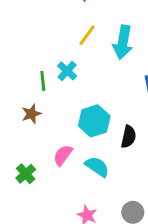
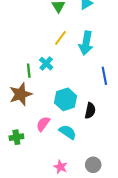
brown star: (31, 114) -> (21, 94), size x1.6
green cross: (26, 174) -> (16, 137), turned 32

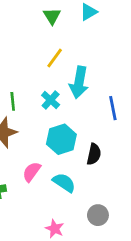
cyan arrow: (86, 43) -> (79, 82), moved
cyan cross: (46, 64) -> (51, 100), moved
gray circle: (93, 165) -> (98, 215), moved

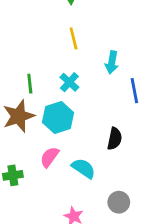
yellow line: (55, 58) -> (74, 38), turned -50
cyan arrow: (79, 82) -> (112, 62), moved, size x0.7
cyan hexagon: (61, 139) -> (58, 118), moved

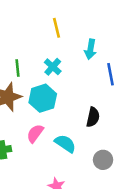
gray circle: (119, 202) -> (103, 160), moved

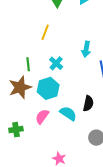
yellow line: (56, 28) -> (45, 32), moved, turned 35
cyan semicircle: (65, 143) -> (68, 113), moved

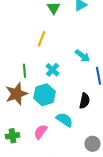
cyan arrow: (86, 49) -> (82, 56), turned -63
black semicircle: (88, 103) -> (84, 101), moved
pink semicircle: (42, 116) -> (40, 132), moved

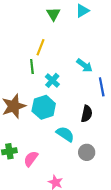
green line: (24, 71) -> (32, 67), moved
pink semicircle: (40, 132) -> (31, 159), moved
gray circle: (92, 144) -> (87, 152), moved

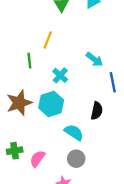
green line: (32, 67) -> (29, 61), moved
gray circle: (87, 152) -> (76, 159), moved

